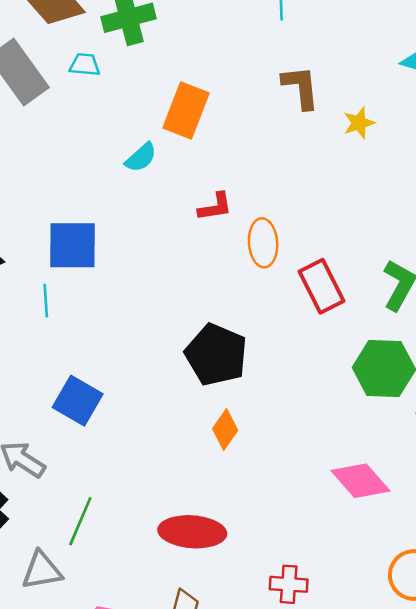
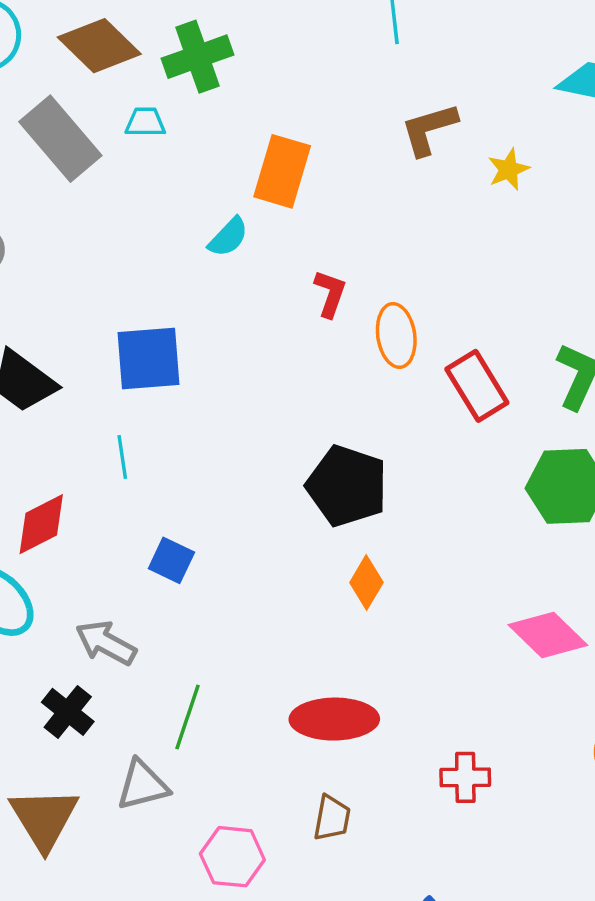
brown L-shape: (301, 87) -> (429, 129), turned -96
red L-shape: (215, 207) -> (330, 294), turned -57
cyan line: (46, 301) -> (122, 457), moved
blue square: (78, 401) -> (171, 560), size x0.7

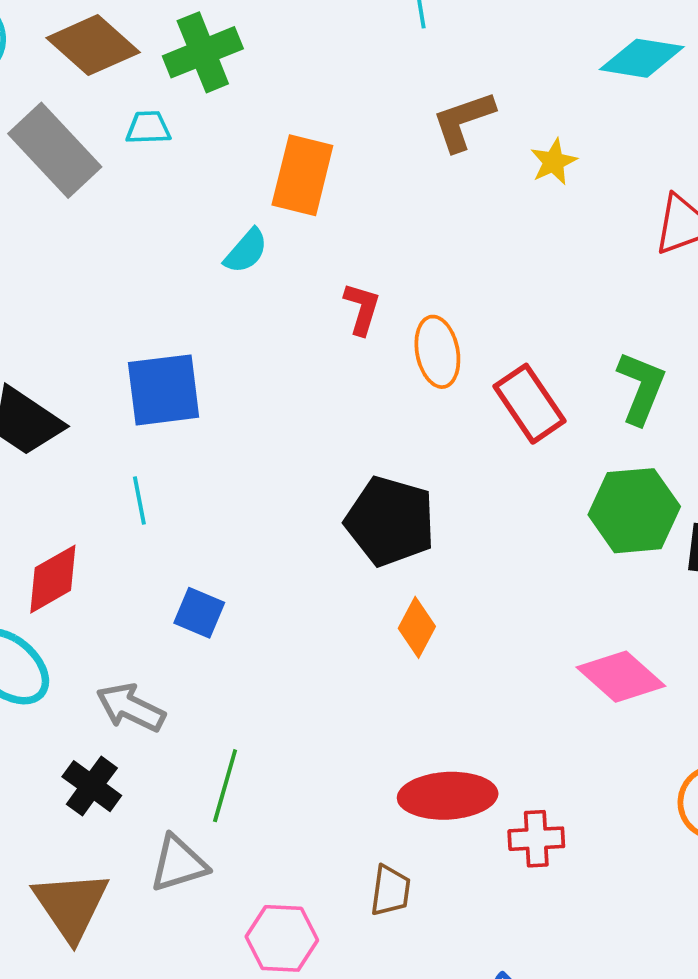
red ellipse: (334, 719) -> (448, 796), moved

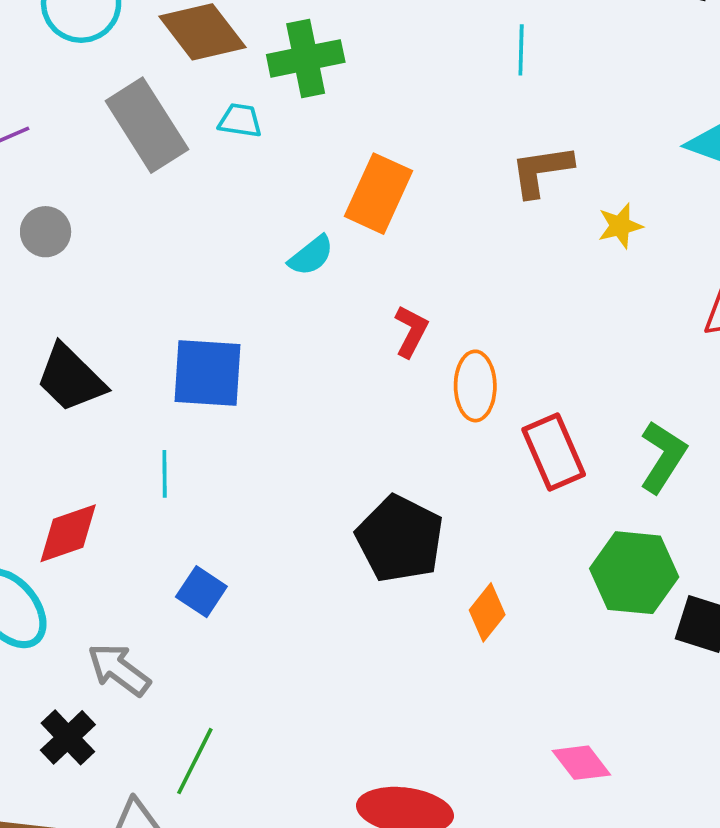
orange diamond: (417, 627) -> (487, 612), moved
pink diamond: (621, 677) -> (581, 763), moved, size x0.7

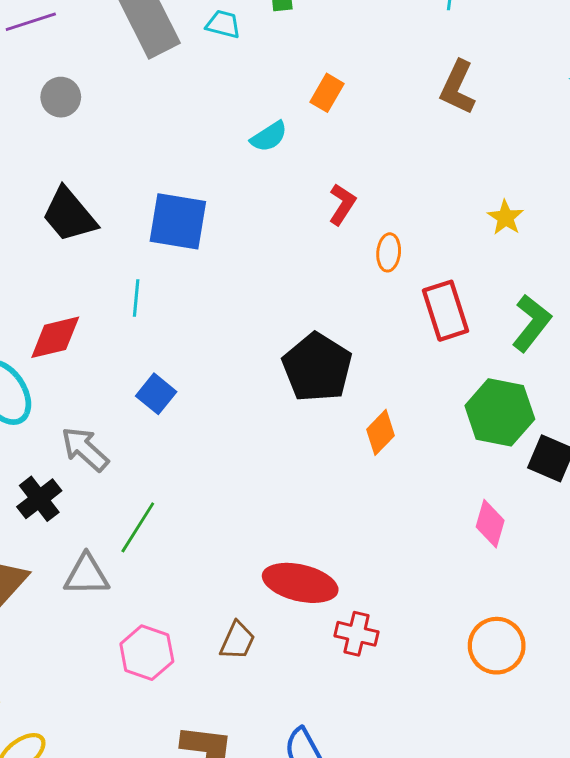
brown L-shape: (541, 171) -> (458, 87), turned -62
orange rectangle: (378, 194) -> (327, 93), size x0.6
yellow star: (620, 226) -> (505, 218), moved, turned -30
orange ellipse: (475, 386) -> (389, 252), size x0.7
pink diamond: (581, 763) -> (490, 524), moved, turned 48

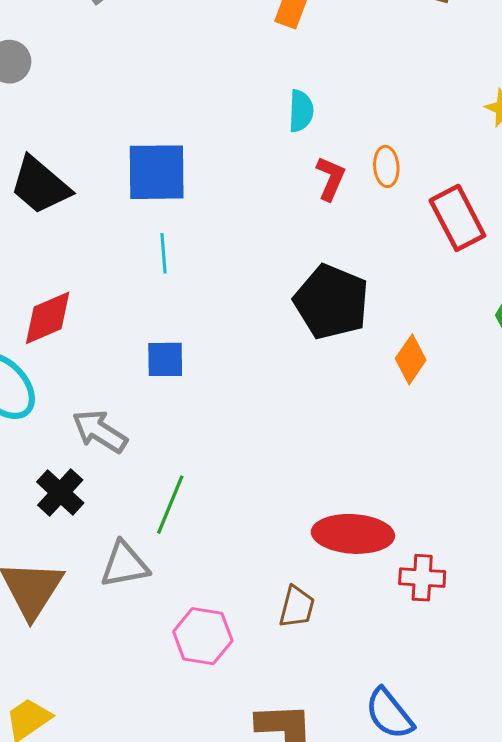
cyan semicircle: (269, 137) -> (301, 111), moved, turned -45
red L-shape: (342, 204) -> (331, 178), moved
cyan line: (136, 298) -> (164, 253), moved
blue square: (156, 394) -> (165, 359), turned -30

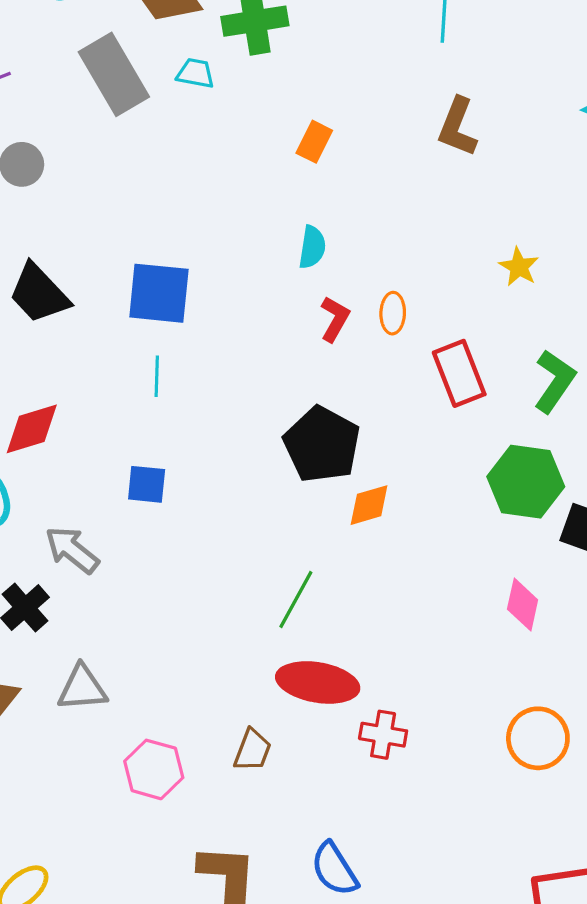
orange diamond: (411, 359) -> (369, 505), moved, turned 33
green line: (170, 505) -> (296, 600), moved

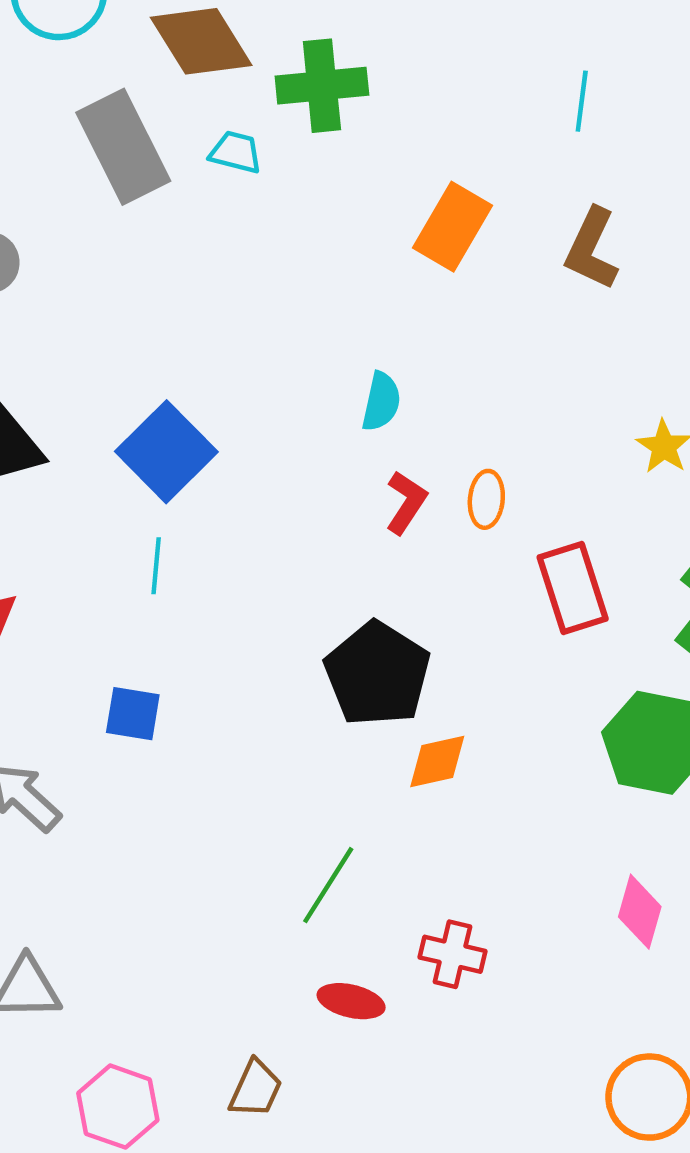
orange rectangle: (314, 142) -> (452, 227), moved, size x1.5
blue square: (159, 293) -> (166, 452), turned 36
red ellipse: (318, 682) -> (351, 1001), size x0.6
red cross: (383, 735) -> (452, 954), moved

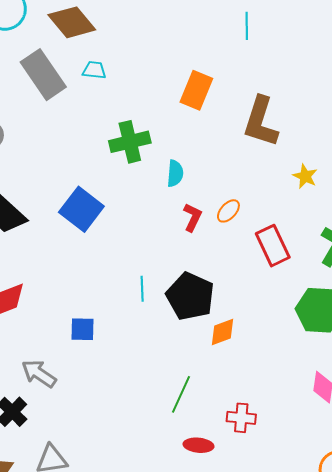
green cross: (322, 86) -> (130, 142), moved
brown L-shape: (592, 249) -> (261, 122), moved, size x1.4
orange ellipse: (486, 499) -> (228, 211), turned 45
cyan line: (156, 566) -> (142, 289), moved

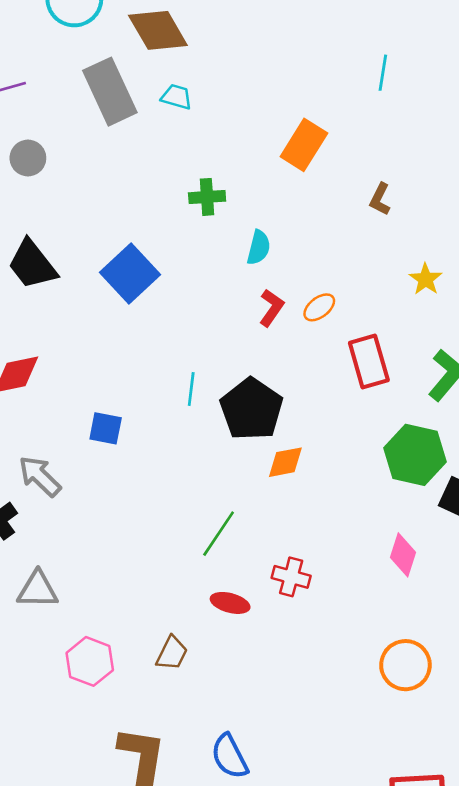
brown L-shape: (261, 122) -> (380, 199), size x0.5
green cross: (130, 142) -> (207, 197), size x0.7

